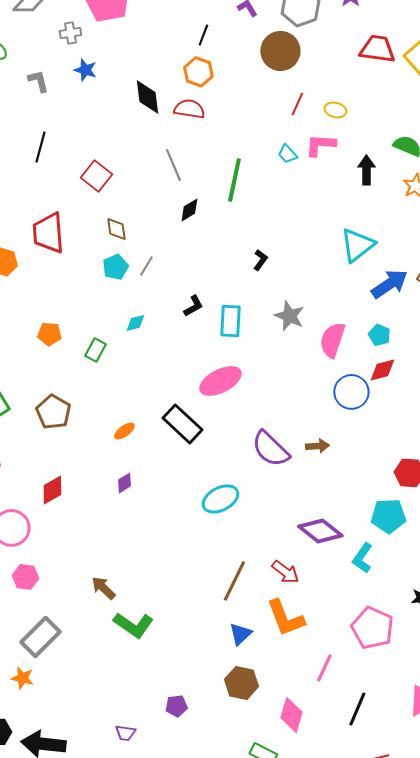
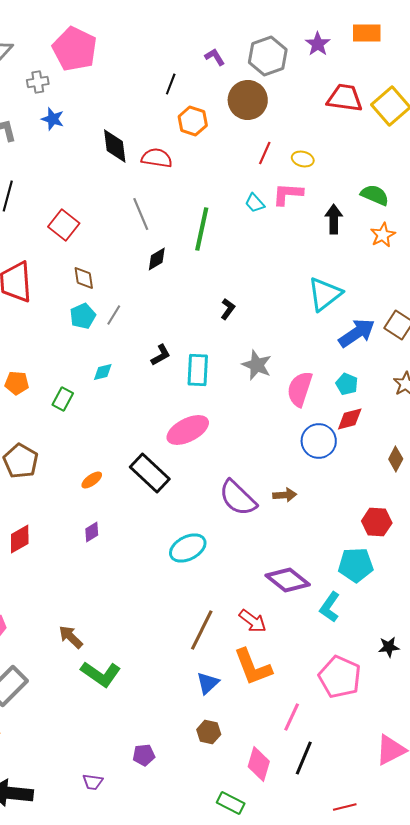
orange hexagon: (198, 72) -> (193, 121), moved
brown hexagon: (241, 683) -> (209, 732), size x0.7
black line: (357, 709) -> (304, 758), moved

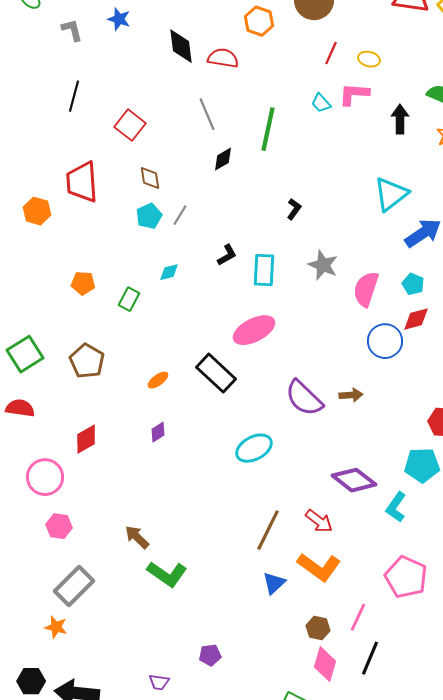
orange L-shape: (253, 667) -> (319, 567), turned -33
brown hexagon: (209, 732) -> (318, 628), moved

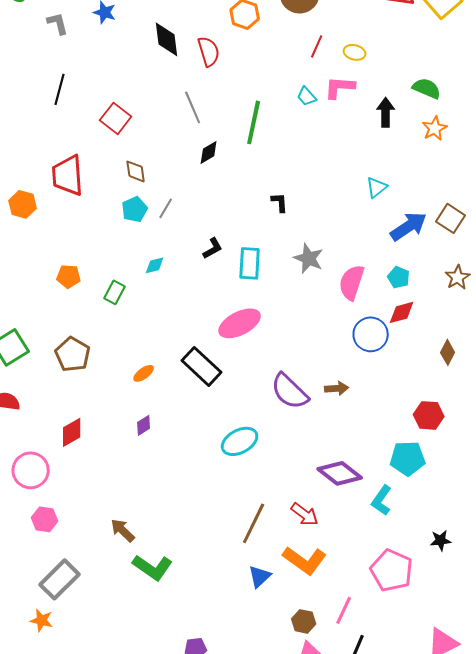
red semicircle: (223, 58) -> (209, 51), turned 64
cyan triangle: (391, 194) -> (377, 187), size x0.6
black L-shape: (294, 209) -> (280, 202), turned -40

